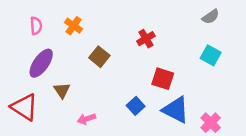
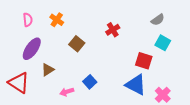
gray semicircle: (211, 17) -> (158, 20), moved
red square: (163, 79) -> (144, 61), moved
brown triangle: (62, 90) -> (48, 70), turned 32
blue square: (136, 106) -> (90, 82), moved

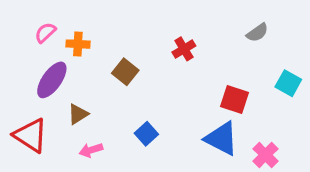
pink semicircle: (28, 20) -> (45, 33), turned -128
orange cross: (57, 20) -> (78, 44), moved, turned -32
cyan square: (163, 43) -> (288, 83), moved
pink arrow: (67, 92) -> (91, 150), moved

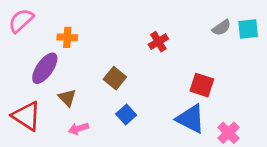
pink semicircle: (45, 33) -> (21, 21), moved, size x1.4
brown square: (125, 72) -> (115, 78), moved
cyan square: (288, 83) -> (248, 29), moved, turned -35
brown triangle: (78, 114) -> (67, 98), turned -42

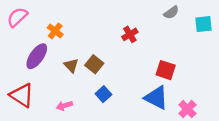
gray semicircle: (221, 28) -> (171, 13), moved
orange cross: (67, 37) -> (55, 31), turned 35
brown triangle: (67, 98) -> (71, 65), moved

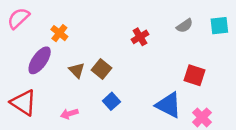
gray semicircle: (171, 13) -> (185, 26), moved
red square: (166, 70) -> (195, 75), moved

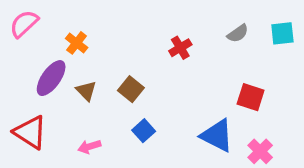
brown triangle: (77, 70) -> (86, 91), moved

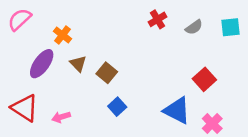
red cross: (180, 48) -> (158, 19), moved
brown triangle: (86, 91) -> (78, 64), moved
red square: (251, 97) -> (204, 79), turned 30
pink arrow: (89, 147) -> (61, 117), moved

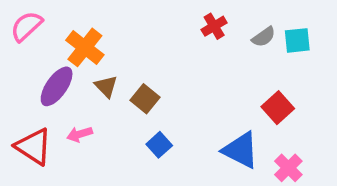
cyan square: (230, 27) -> (297, 40), moved
orange cross: (62, 35) -> (85, 47), size x1.5
pink arrow: (61, 117) -> (80, 134), moved

